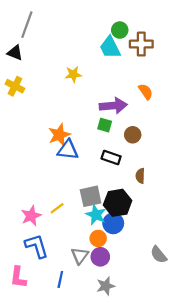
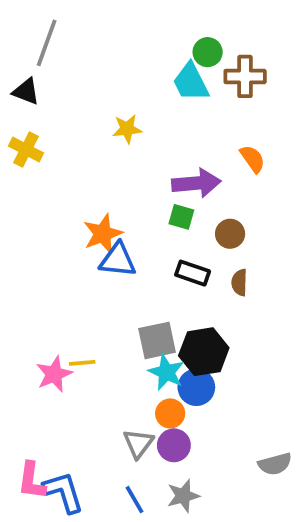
brown semicircle: (140, 176) -> (239, 282), moved
yellow line: (57, 208) -> (82, 363), moved, turned 32
blue L-shape: (37, 246) -> (63, 492), moved
gray semicircle: (159, 255) -> (275, 464), moved, turned -66
blue line: (60, 279) -> (135, 500), moved, turned -42

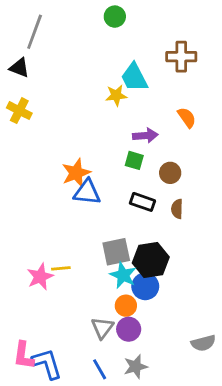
green circle: (208, 52) -> (115, 17), moved
cyan trapezoid: (191, 82) -> (134, 77), moved
yellow star: (127, 129) -> (116, 95), moved
purple arrow: (196, 183) -> (145, 136), size x0.7

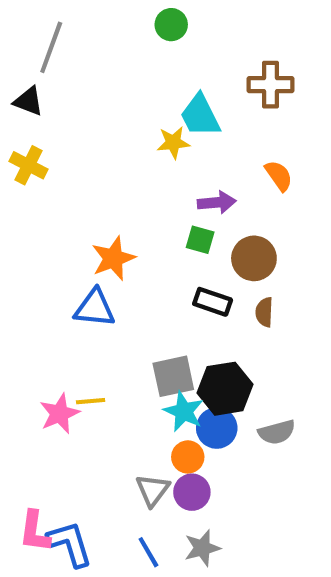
brown circle: (170, 173) -> (254, 258), size x1.4
blue triangle: (87, 192) -> (95, 308), moved
gray semicircle: (203, 343) -> (277, 432), moved

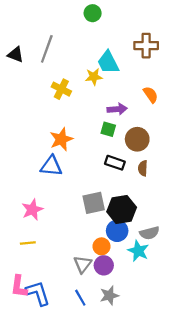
gray line: (51, 47) -> (47, 49), moved
yellow cross: (28, 165) -> (61, 89), moved
yellow line: (91, 401) -> (28, 243), moved
cyan star: (184, 411) -> (138, 251), moved
pink star: (59, 414) -> (32, 210), moved

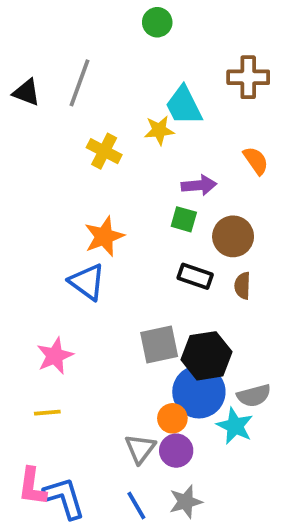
blue triangle: (51, 166) -> (87, 282), turned 30
blue circle: (117, 231) -> (199, 392), size x1.4

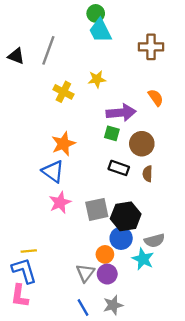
cyan trapezoid: (184, 106) -> (100, 31), moved
purple arrow: (199, 185) -> (121, 113), size x1.4
pink star: (55, 356) -> (60, 203), moved
blue circle: (199, 392) -> (121, 238), size x0.7
blue L-shape: (64, 498) -> (24, 271), moved

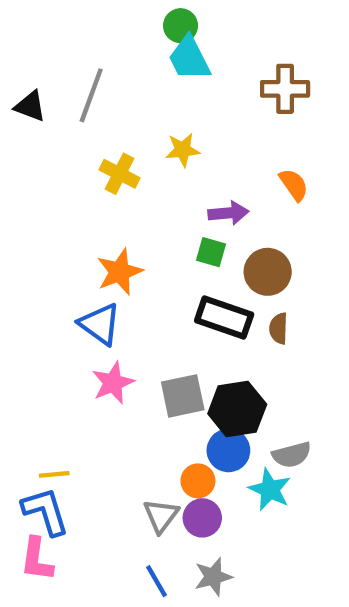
purple arrow: (121, 113) -> (228, 213), size x0.7
black rectangle: (119, 168) -> (224, 318), size x1.4

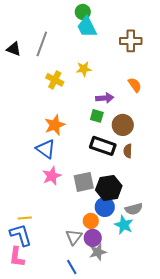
gray star: (213, 577) -> (98, 252), moved

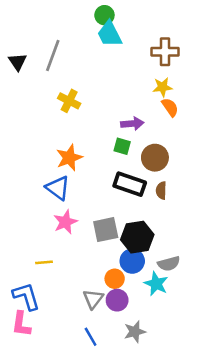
black triangle: (14, 49) -> (17, 62), turned 35
yellow star: (84, 69) -> (162, 87), moved
yellow line: (25, 218) -> (44, 262), moved
gray star: (98, 252) -> (135, 332), moved

